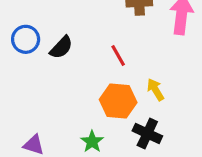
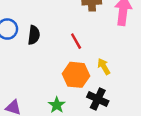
black semicircle: (61, 47) -> (34, 35), turned -36

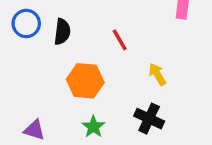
orange hexagon: (76, 75) -> (85, 81), moved

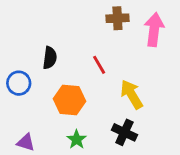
blue circle: (26, 23) -> (19, 83), moved
yellow arrow: (157, 74) -> (132, 94), size x1.5

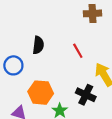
orange hexagon: (70, 100) -> (41, 93), moved
black cross: (124, 132) -> (86, 95), moved

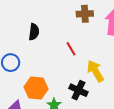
black semicircle: (38, 45) -> (34, 32), moved

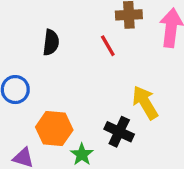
red line: (71, 49) -> (108, 46), moved

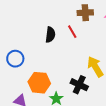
black semicircle: (51, 42) -> (50, 35), moved

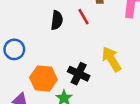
black cross: (79, 85) -> (79, 74), moved

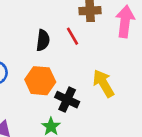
orange hexagon: (43, 79) -> (40, 81), moved

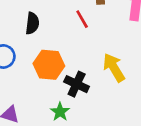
black semicircle: (43, 40) -> (32, 23), moved

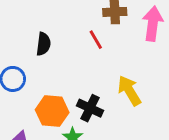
orange hexagon: (49, 65) -> (52, 111), moved

